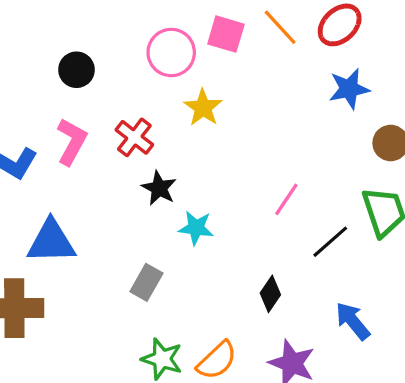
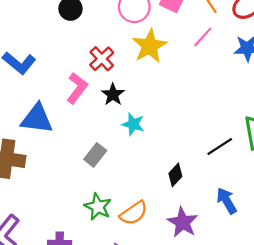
yellow star: (203, 108) -> (150, 46), size x1.4
pink L-shape: (72, 142) -> (77, 88), moved
pink line: (286, 199) -> (203, 37), moved

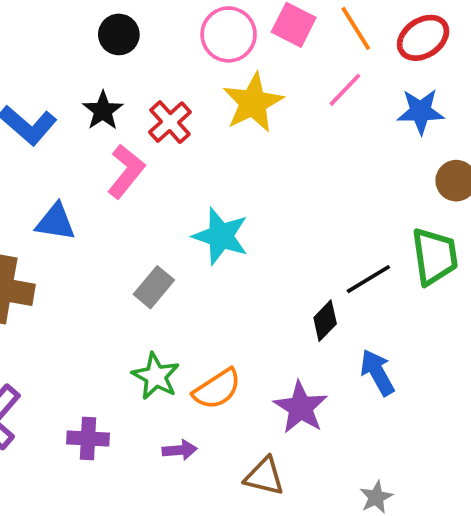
black star: (113, 94) -> (103, 111), moved
blue triangle: (37, 119) -> (55, 222), size x0.7
cyan star: (133, 124) -> (221, 236), size x1.4
black diamond: (175, 175) -> (325, 321), moved

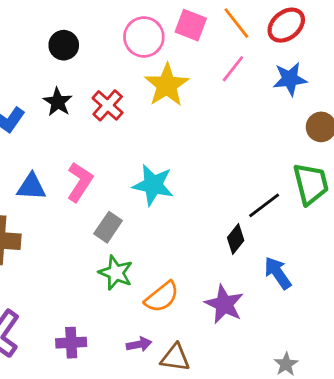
pink L-shape: (126, 171) -> (80, 182), moved
green star: (156, 376) -> (116, 273), moved
brown triangle: (264, 476) -> (175, 358), moved

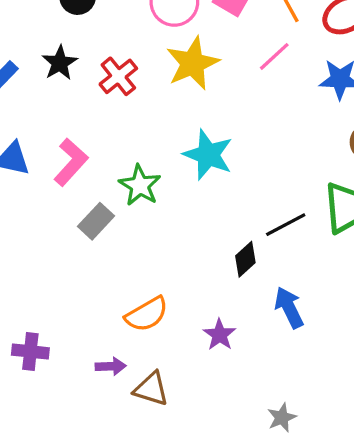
cyan star: (153, 185) -> (208, 155), moved
green star: (116, 273) -> (140, 185), moved
purple star: (224, 304) -> (220, 335), size x0.7

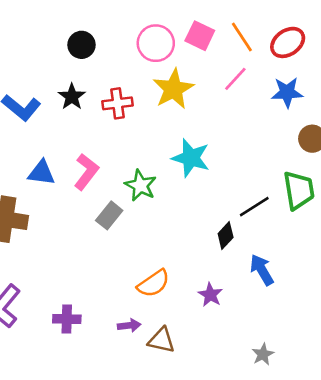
red cross: (118, 76) -> (117, 103), turned 36

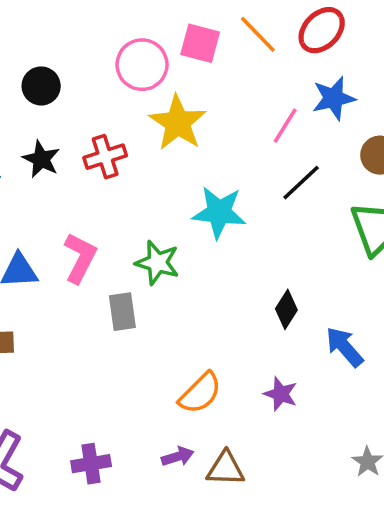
pink line: (235, 79) -> (285, 126), moved
black line: (254, 207) -> (301, 183), moved
gray rectangle: (109, 215) -> (122, 312), turned -36

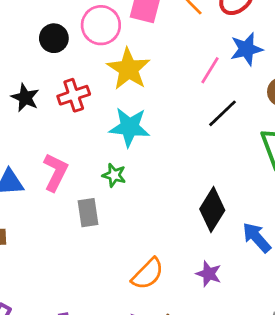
black circle: (41, 86) -> (54, 38), moved
cyan star: (219, 212) -> (129, 127), moved
green star: (157, 263) -> (114, 175), size x0.7
black diamond: (286, 309) -> (212, 210), size x1.5

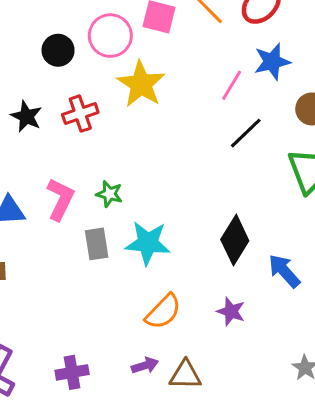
cyan star: (129, 127) -> (148, 243), moved
green star: (114, 175) -> (109, 194), moved

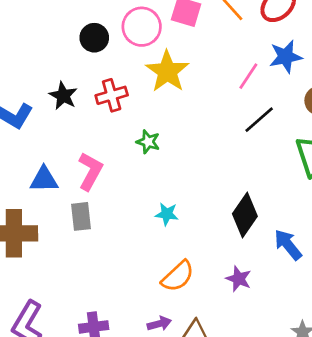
green star: (109, 194) -> (148, 142), moved
cyan star: (148, 243) -> (167, 214), size x0.6
gray rectangle: (97, 244) -> (81, 216), moved

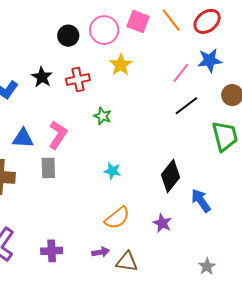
yellow star: (167, 71) -> (121, 65), size x0.7

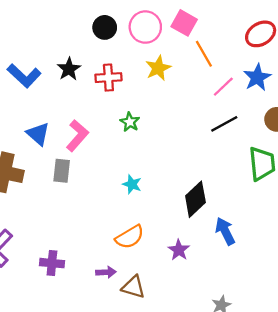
orange line: (171, 20) -> (204, 54), moved
blue star: (210, 60) -> (257, 77), turned -30
blue triangle: (23, 138) -> (38, 134), turned 30

